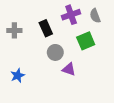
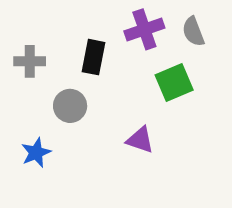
black rectangle: (46, 28) -> (93, 57), turned 35
gray circle: (55, 52) -> (70, 106), moved

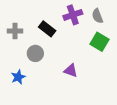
black rectangle: (93, 57) -> (47, 29), turned -63
green square: (174, 83) -> (100, 42), moved, turned -36

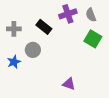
purple triangle: (71, 71) -> (69, 84), moved
blue star: (18, 77) -> (14, 62), moved

